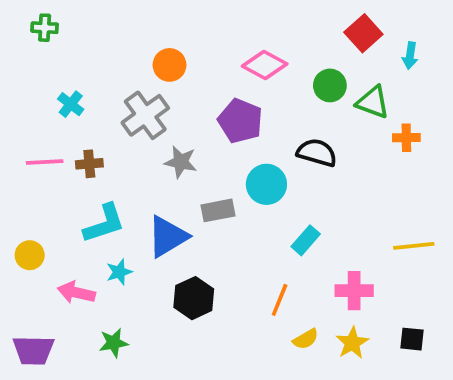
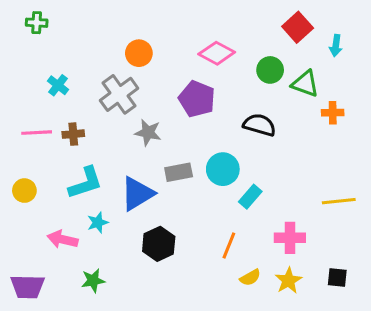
cyan circle: (266, 184) -> (223, 169), moved
yellow circle: (30, 255) -> (24, 191), moved

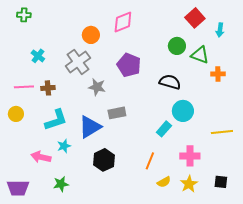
pink diamond: (217, 53) -> (123, 22), moved, turned -50
cyan circle: (223, 169) -> (183, 111), moved
yellow circle: (24, 191) -> (16, 114), moved

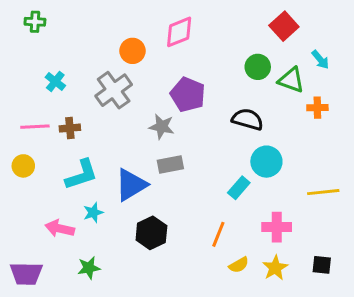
cyan arrow: (220, 30) -> (320, 60), moved, turned -48
gray star: (97, 87) -> (162, 127), moved

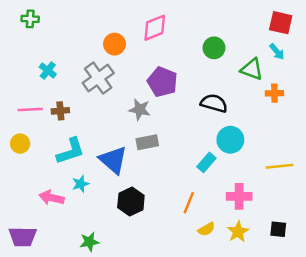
red square: (284, 26) -> (281, 23), moved, turned -35
green circle: (258, 67) -> (214, 48), moved
blue triangle: (131, 185) -> (113, 160), turned -48
green star: (89, 268) -> (89, 242), moved

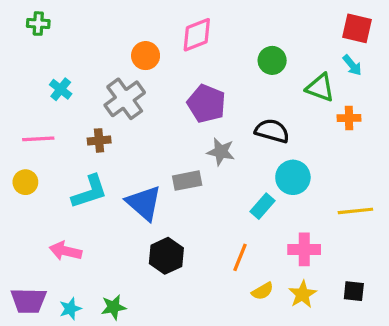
gray star: (140, 110) -> (221, 152), moved
brown cross: (60, 111) -> (99, 140), moved
cyan star: (81, 184) -> (70, 309), moved

